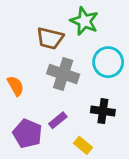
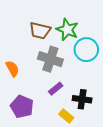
green star: (84, 21) -> (67, 30), moved
black cross: (103, 111) -> (82, 99), moved
purple rectangle: (58, 120) -> (56, 89), moved

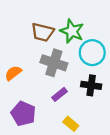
orange semicircle: (12, 69) -> (13, 73), turned -98
black cross: (82, 99) -> (91, 85), moved

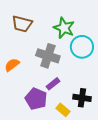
brown trapezoid: (43, 32) -> (22, 24), moved
black cross: (91, 85) -> (82, 98), moved
purple pentagon: (23, 114) -> (36, 99), moved

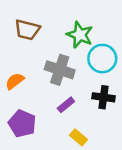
black cross: (82, 98) -> (104, 97), moved
purple pentagon: (36, 99) -> (22, 124), moved

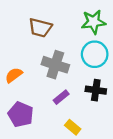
brown trapezoid: (27, 30) -> (40, 28), moved
green star: (80, 35) -> (93, 22), moved, turned -30

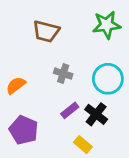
cyan circle: (95, 54) -> (108, 79), moved
gray cross: (55, 65) -> (63, 74), size x0.6
black cross: (96, 90) -> (96, 114), moved, turned 30

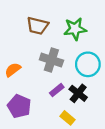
green star: (107, 25) -> (75, 29), moved
gray cross: (63, 74) -> (51, 60), size x1.5

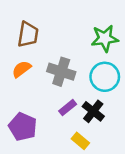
brown trapezoid: (37, 26) -> (28, 35), moved, turned -95
green star: (75, 29) -> (105, 38), moved
orange semicircle: (13, 70) -> (21, 69), moved

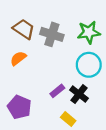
brown trapezoid: (28, 35) -> (24, 29), turned -65
gray cross: (61, 72) -> (52, 34), moved

